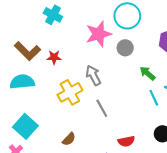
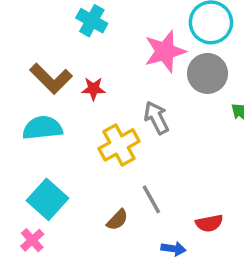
gray circle: (125, 48) -> (208, 73), size x1.5
gray line: (102, 108) -> (151, 199), moved

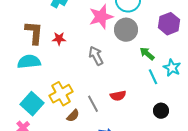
brown L-shape: (51, 79) -> (34, 33), turned -130
yellow cross: (119, 145) -> (61, 94), moved
red semicircle: (209, 223) -> (118, 96), moved

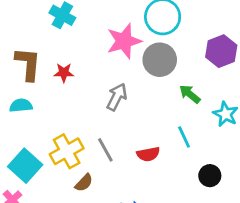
gray arrow: (96, 56) -> (117, 97), turned 54
cyan semicircle: (29, 62) -> (21, 105), size x0.7
cyan line: (153, 77) -> (184, 137), moved
gray line: (93, 104) -> (105, 150), moved

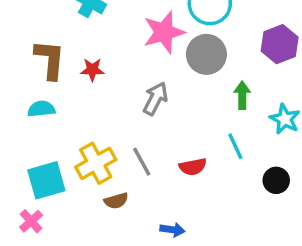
green arrow: (190, 94) -> (242, 95), turned 50
cyan square: (25, 166) -> (46, 180), turned 32
black circle: (210, 176) -> (276, 180), moved
brown semicircle: (84, 183) -> (116, 201), turned 30

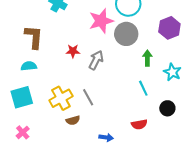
red star: (92, 70) -> (73, 51), moved
red semicircle: (193, 167) -> (139, 124), moved
cyan square: (46, 180) -> (22, 97), moved

